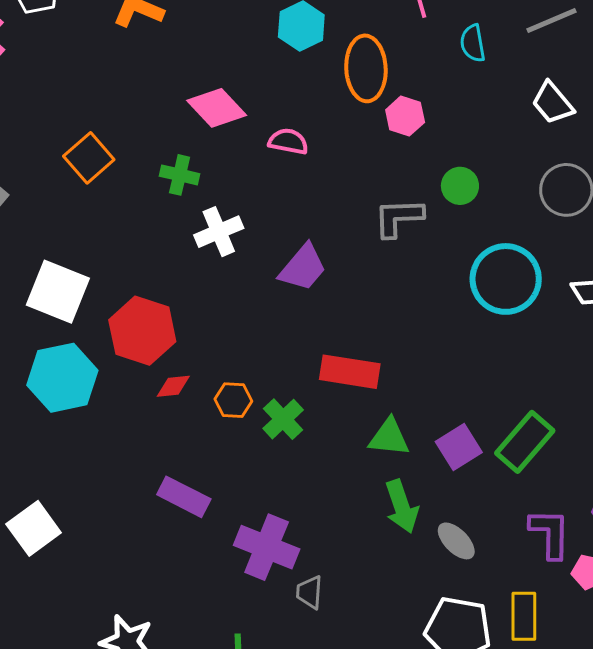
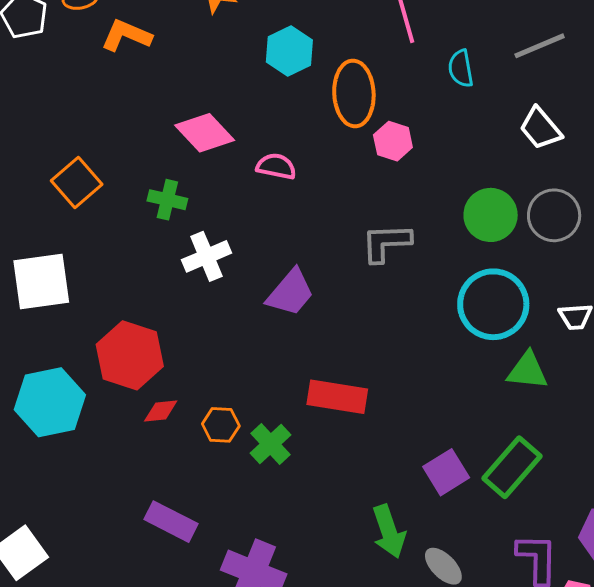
green circle: (460, 186) -> (491, 215), moved, size x1.4
white square: (58, 292) -> (41, 281), moved, turned -30
green triangle: (389, 437) -> (527, 371), moved

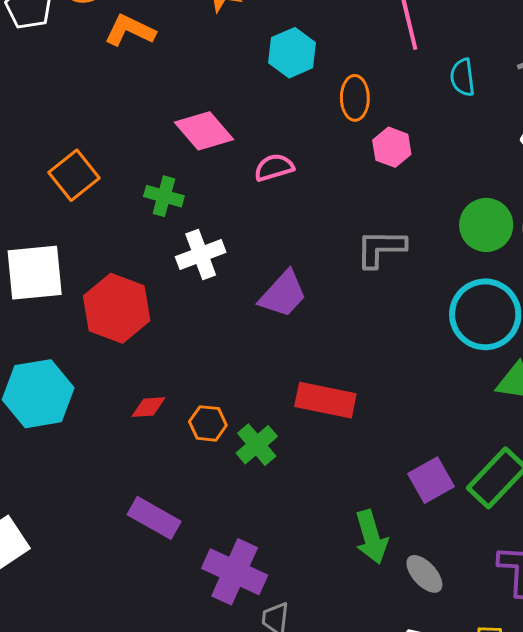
orange ellipse: (354, 93) -> (355, 98), size x0.7
pink semicircle: (276, 166) -> (274, 167), turned -30
red hexagon: (130, 355) -> (117, 308), moved

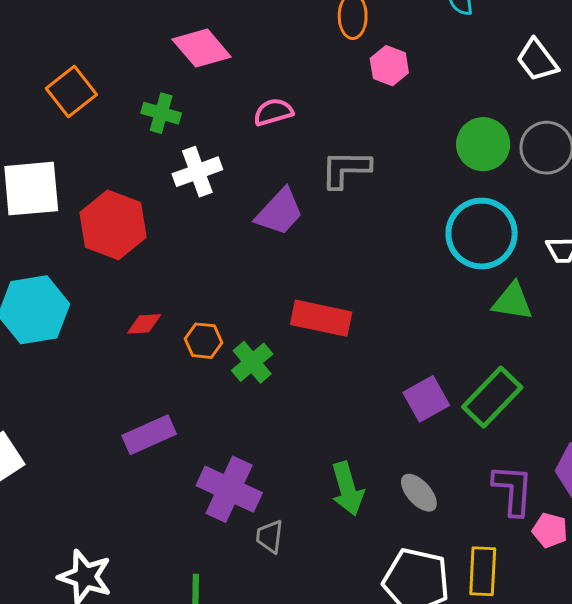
pink semicircle: (274, 167) -> (273, 112), moved
gray L-shape: (381, 248) -> (346, 169), moved
purple rectangle: (154, 518) -> (149, 435), turned -54
green arrow: (371, 537) -> (347, 489), moved

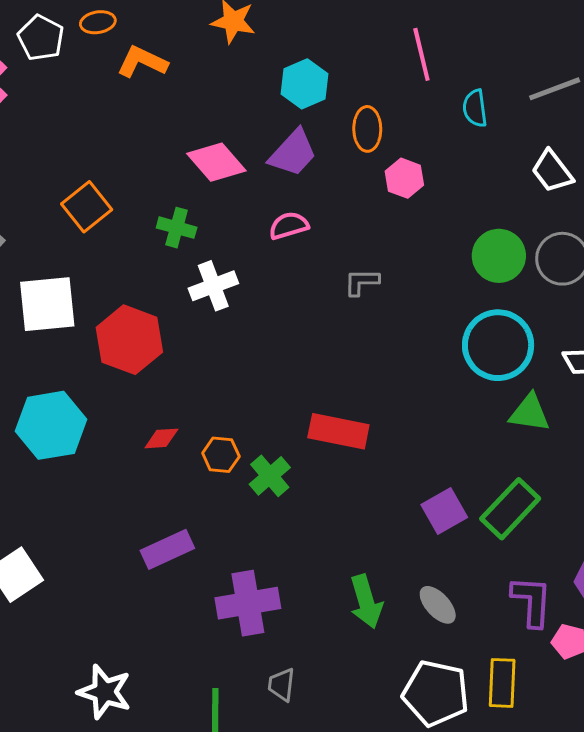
gray L-shape: (346, 169) -> (362, 282), size x0.7
purple trapezoid: (279, 212) -> (293, 153), moved
purple cross: (229, 489) -> (248, 603), turned -34
gray trapezoid: (270, 536) -> (282, 685), moved

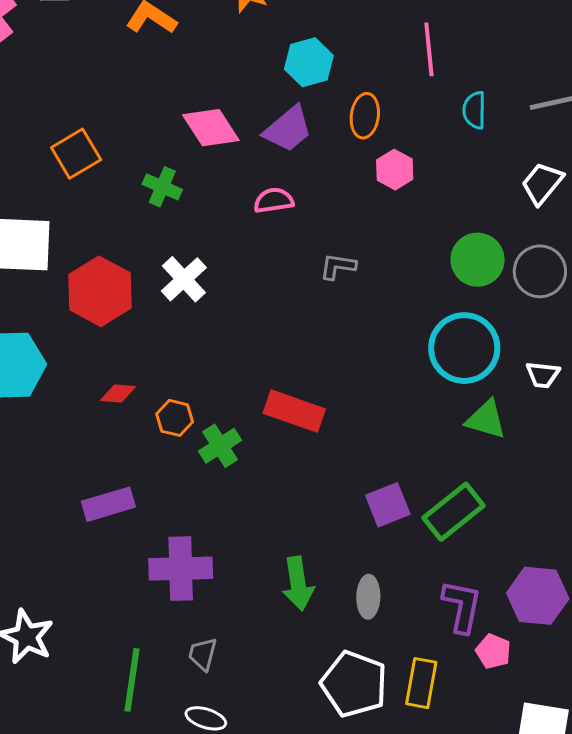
white trapezoid: (552, 171) -> (542, 183), turned 69
white cross: (213, 286) -> (184, 279), moved, turned -30
gray ellipse: (438, 605) -> (368, 597), turned 36

